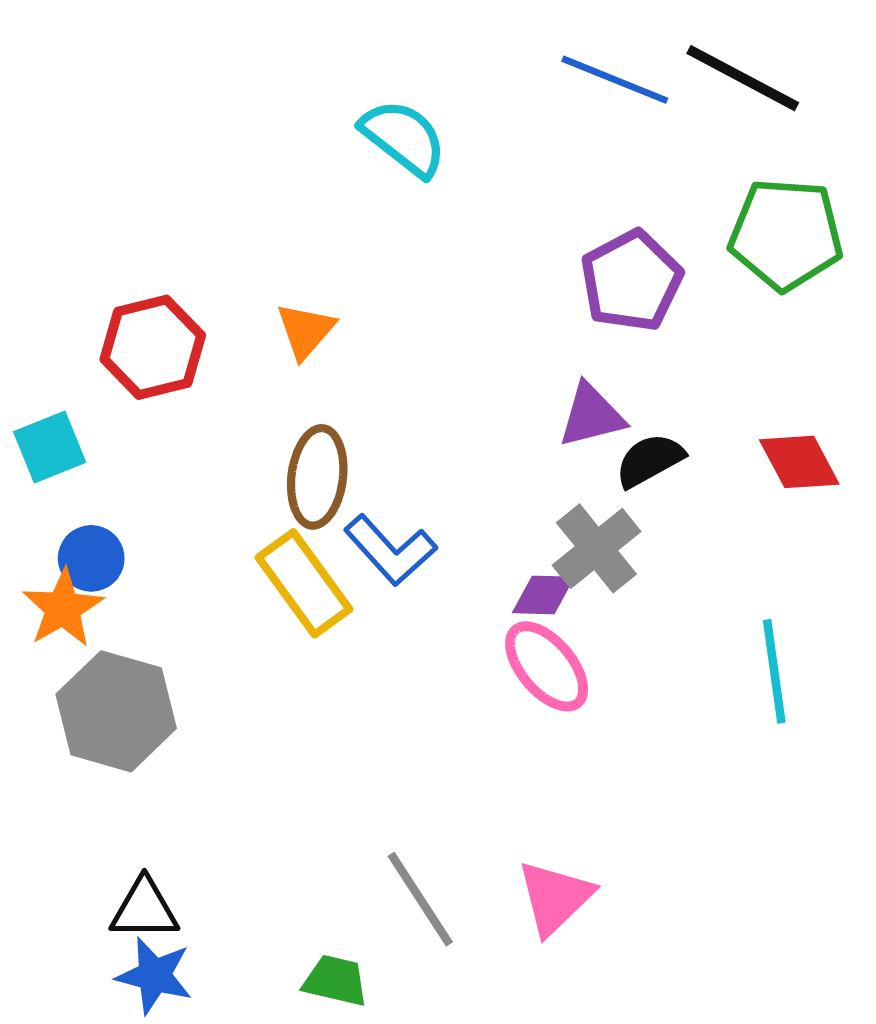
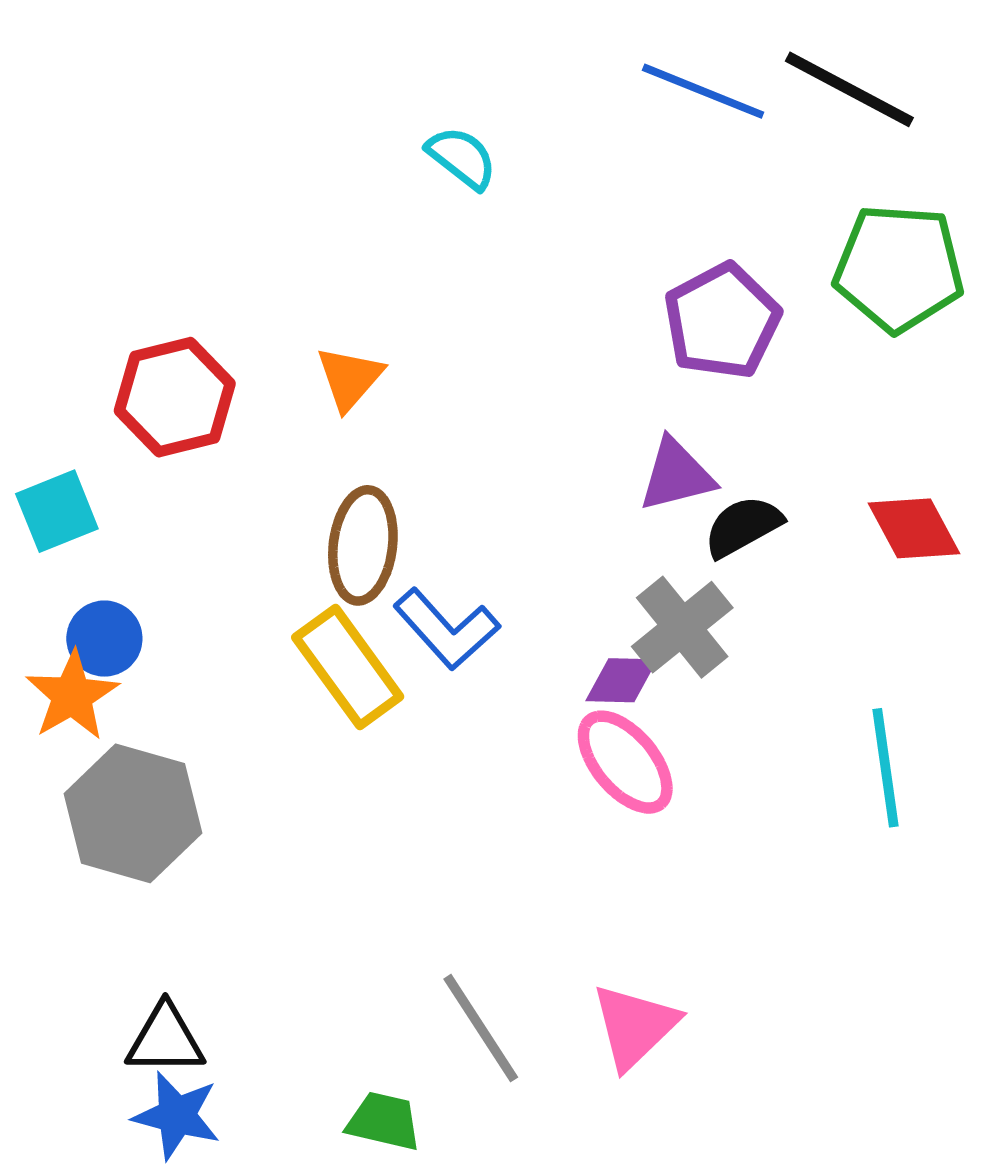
cyan semicircle: (404, 138) -> (462, 158), size x0.7

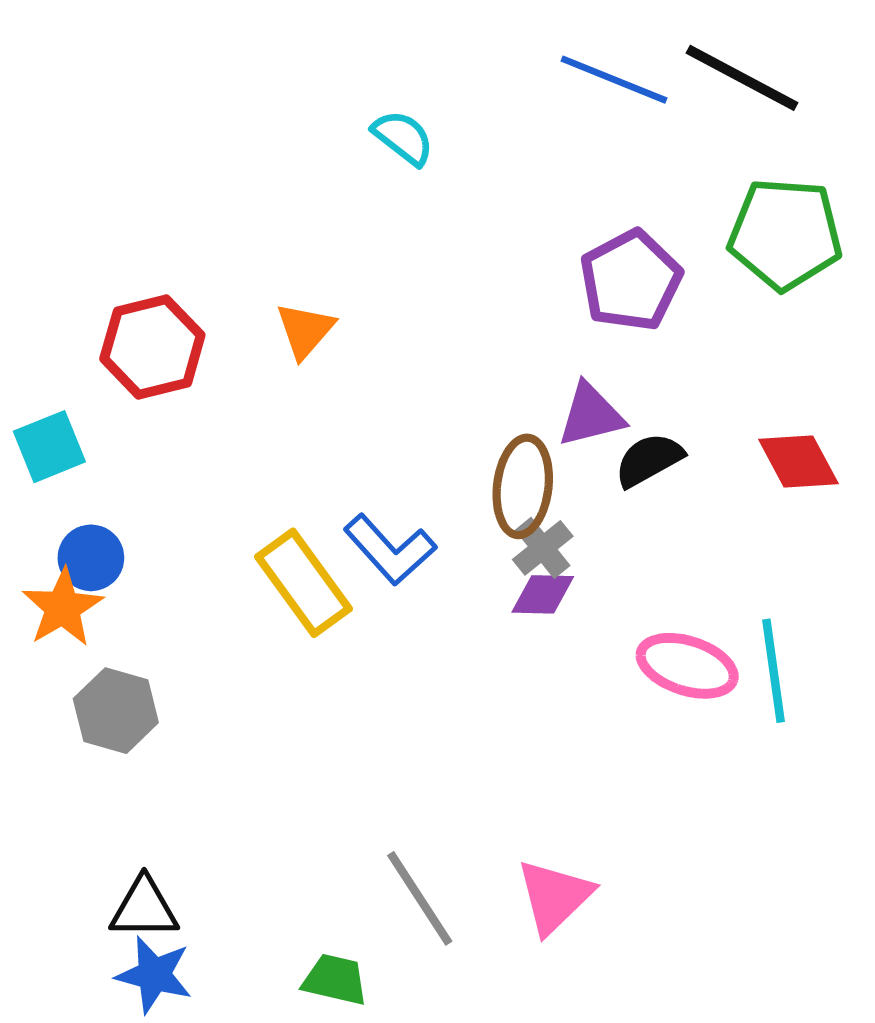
brown ellipse: (363, 545) -> (523, 486), moved
gray cross: (682, 627) -> (543, 548), moved, size x0.7
pink ellipse: (625, 762) -> (687, 666), moved, turned -32
gray hexagon: (133, 813) -> (116, 711), size x0.7

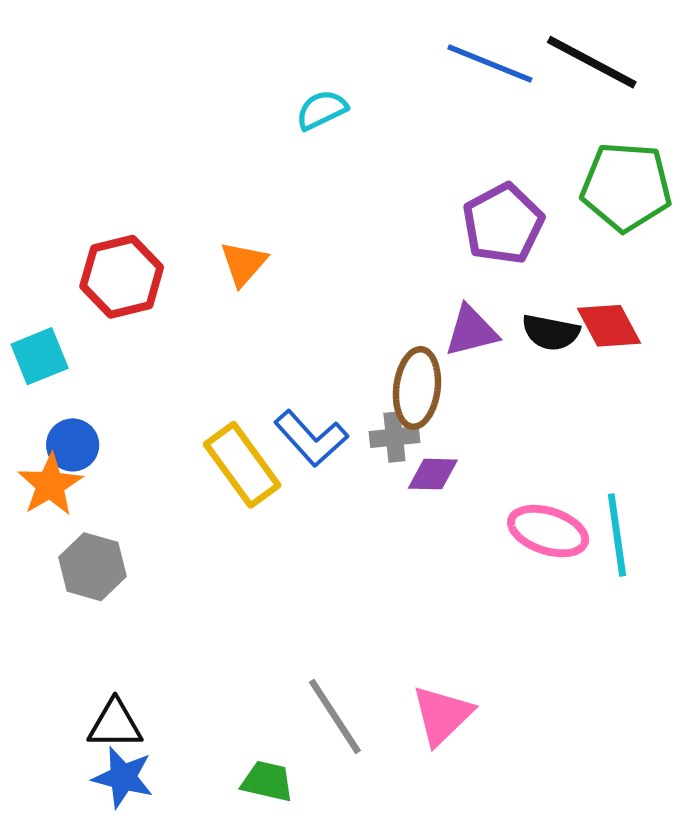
cyan semicircle: (403, 138) -> (322, 110), turned -64
black semicircle: (649, 460) -> (551, 332), moved, turned -140
red diamond: (798, 462) -> (609, 326), moved
gray cross: (543, 548) -> (394, 437), moved, turned 33

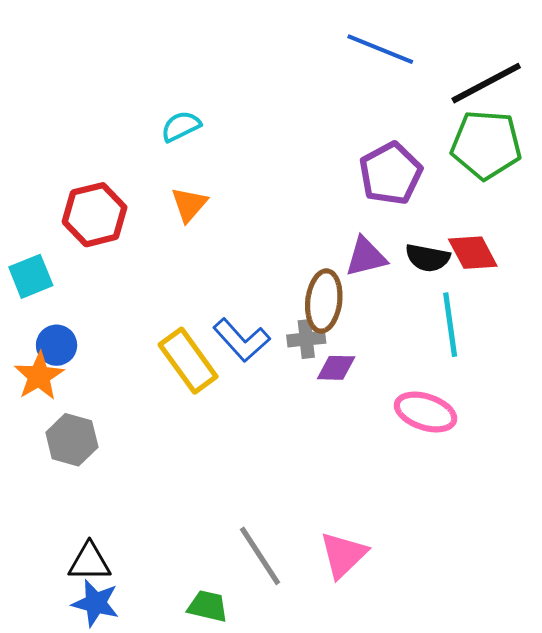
black line: (592, 62) -> (486, 83), moved, turned -56
cyan semicircle: (322, 110) -> (181, 126), moved
cyan line: (617, 535) -> (450, 325), moved

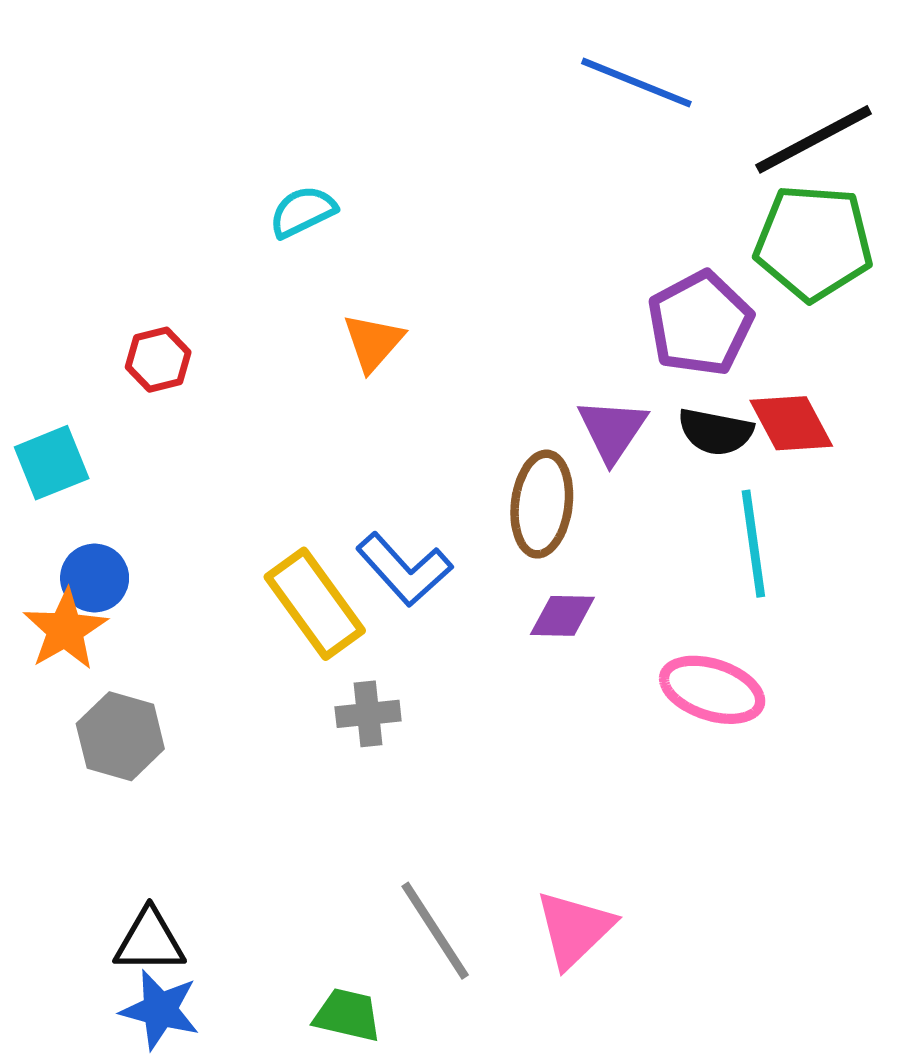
purple pentagon: (391, 174) -> (700, 323), moved
orange triangle: (189, 204) -> (373, 342), moved
red hexagon: (95, 215) -> (158, 360), size x0.6
purple triangle: (366, 257) -> (612, 430), turned -42
gray cross: (306, 339) -> (368, 714), moved

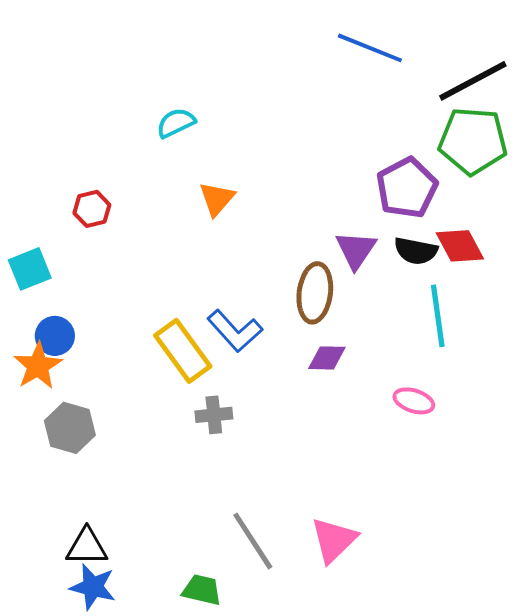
pink ellipse: (712, 690) -> (414, 401), size x0.7

